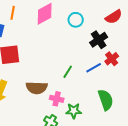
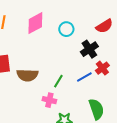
brown semicircle: (37, 88) -> (27, 75), moved
pink cross: (57, 99) -> (49, 100), moved

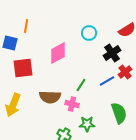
pink diamond: (35, 23) -> (58, 53), moved
brown semicircle: (27, 75) -> (50, 97), moved

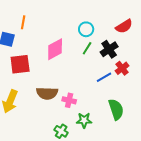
green line: (81, 85) -> (87, 48), moved

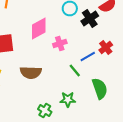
green line: (87, 48) -> (75, 70), moved, turned -72
black cross: (109, 49) -> (90, 18), moved
pink cross: (69, 100) -> (60, 44), moved, turned -32

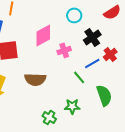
black cross: (90, 18) -> (92, 37), moved

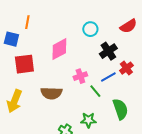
pink cross: (64, 50) -> (80, 76), moved

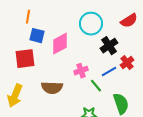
cyan circle: (90, 29) -> (91, 24), size x1.5
blue square: (11, 39) -> (37, 36), moved

